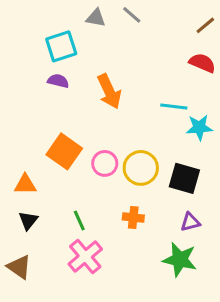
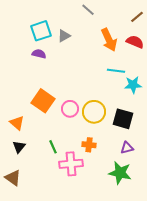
gray triangle: (96, 18) -> (64, 36), moved, turned -40
orange arrow: (109, 91) -> (109, 40), moved
orange triangle: (25, 184) -> (17, 123), turned 42
pink cross: (85, 257) -> (71, 164), moved, turned 35

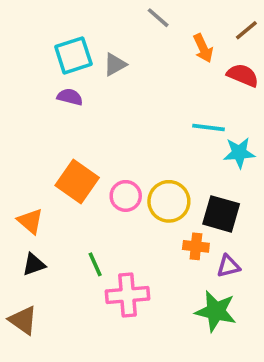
orange arrow: (109, 40) -> (203, 48), moved, size x0.7
orange cross: (89, 145) -> (196, 246), moved
black triangle: (19, 147) -> (34, 264), turned 32

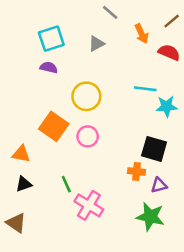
gray triangle: (115, 64) -> (96, 44), moved
yellow circle: (169, 201) -> (86, 96), moved
orange triangle: (30, 221) -> (21, 154), turned -30
pink cross: (127, 295) -> (89, 205), turned 36

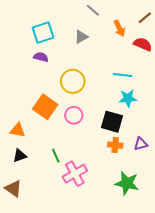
cyan star: (167, 106) -> (128, 98), moved
black square: (154, 149) -> (112, 122), moved
purple triangle: (159, 185) -> (141, 144), moved
pink cross: (89, 205) -> (75, 174), turned 30

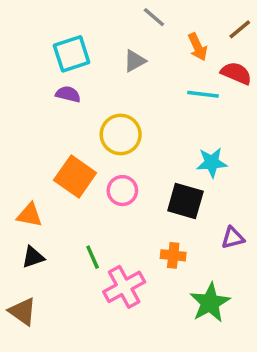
cyan line: (123, 75) -> (203, 94), moved
orange cross: (115, 145) -> (173, 255), moved
green star: (127, 183) -> (210, 303), turned 30

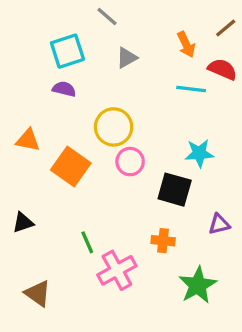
gray line: (154, 17) -> (107, 16), moved
pink circle: (122, 191) -> (130, 162), moved
orange triangle: (30, 215) -> (28, 140), moved
black triangle: (33, 257) -> (23, 223), moved
brown triangle: (23, 311) -> (38, 293), moved

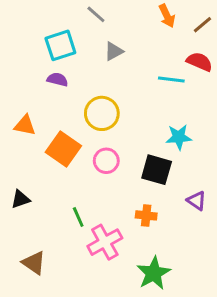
orange arrow: (186, 45) -> (167, 16), moved
pink circle: (130, 162) -> (106, 161), moved
purple triangle: (219, 224) -> (196, 201), turned 48
green star: (198, 285) -> (154, 273), moved

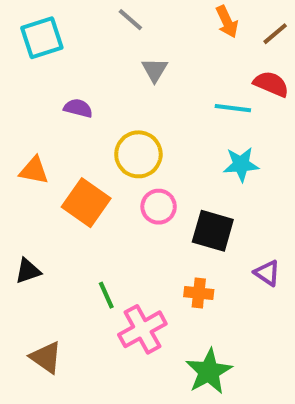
cyan square: (60, 45) -> (42, 38), moved
gray triangle: (114, 51) -> (155, 70), turned -30
cyan star: (179, 137) -> (241, 164), moved
pink circle: (106, 161) -> (159, 207), moved

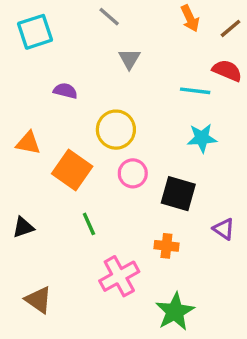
green line: (106, 295) -> (89, 224), moved

